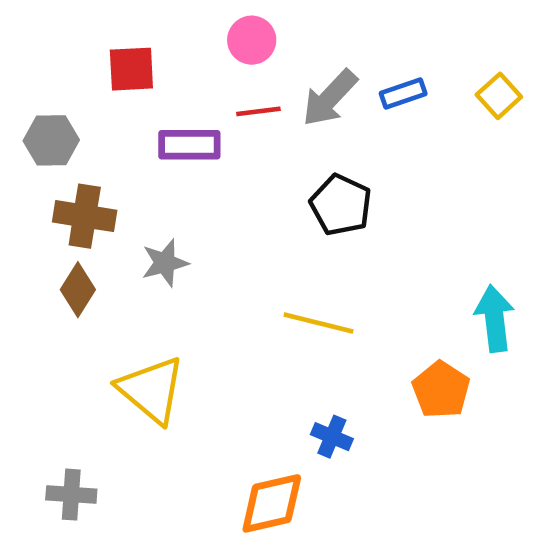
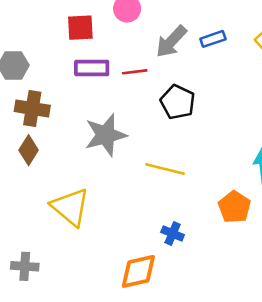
red square: (131, 69) -> (80, 28), moved
red line: (258, 111) -> (135, 72), moved
gray star: (165, 263) -> (106, 135), moved, size x1.6

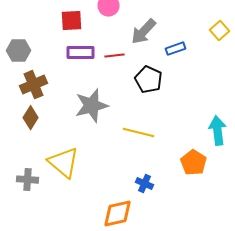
blue rectangle: (213, 39) -> (176, 49), moved
brown cross: (32, 108) -> (34, 85), turned -32
gray cross: (25, 266) -> (28, 180), moved

